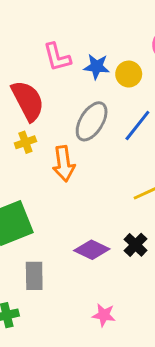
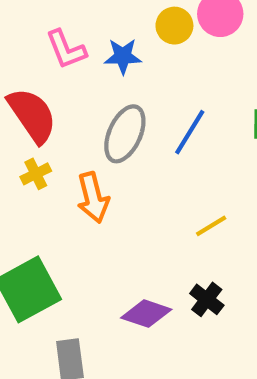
yellow circle: (129, 74) -> (174, 26), moved

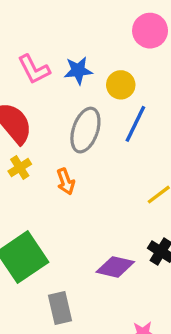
yellow circle: (174, 26) -> (121, 85), moved
orange arrow: (93, 198) -> (66, 182), size x0.7

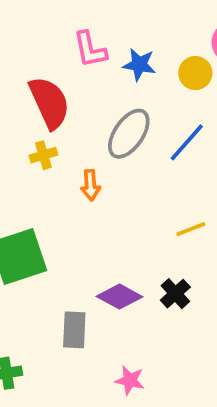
yellow circle: (121, 85) -> (195, 73), moved
gray rectangle: (60, 308) -> (74, 330), moved

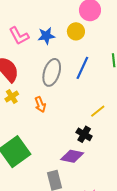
black cross: (175, 294) -> (84, 134), moved

